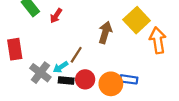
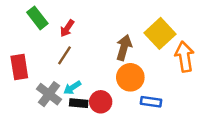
brown line: (76, 55) -> (65, 55), moved
orange circle: (111, 84) -> (130, 77), moved

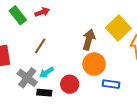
red arrow: (67, 28) -> (42, 12), moved, turned -144
black rectangle: (79, 103) -> (44, 93), moved

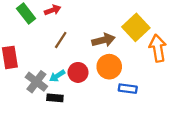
brown arrow: (89, 40) -> (103, 40), turned 60
brown line: (40, 46) -> (61, 40), moved
red circle: (70, 84) -> (78, 72), moved

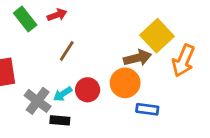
brown arrow: (103, 40) -> (138, 58), moved
orange arrow: (158, 48) -> (183, 61), turned -148

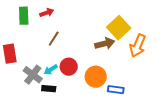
green rectangle: (25, 19) -> (24, 16), turned 36
orange circle: (125, 83) -> (96, 77), moved
blue rectangle: (147, 109) -> (116, 90), moved

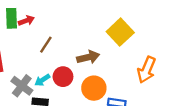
red arrow: (47, 13) -> (26, 21), moved
brown arrow: (105, 44) -> (88, 57), moved
orange arrow: (138, 46) -> (146, 70), moved

